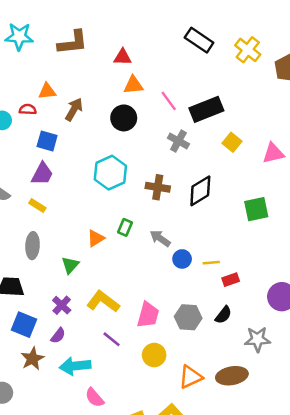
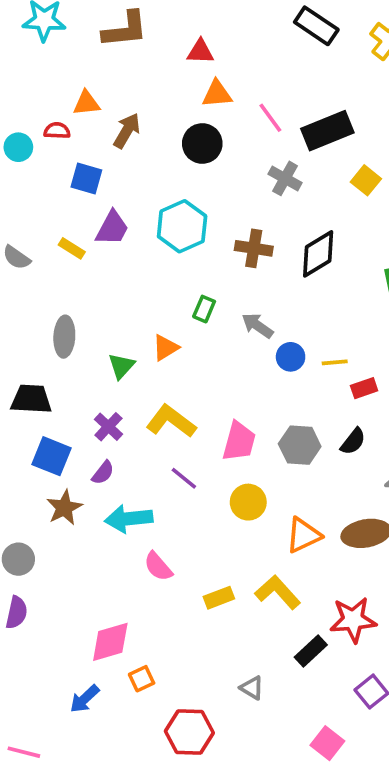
purple trapezoid: (42, 174) -> (112, 228), moved
yellow rectangle: (37, 205) -> (72, 248), moved
orange triangle: (96, 238) -> (165, 348), moved

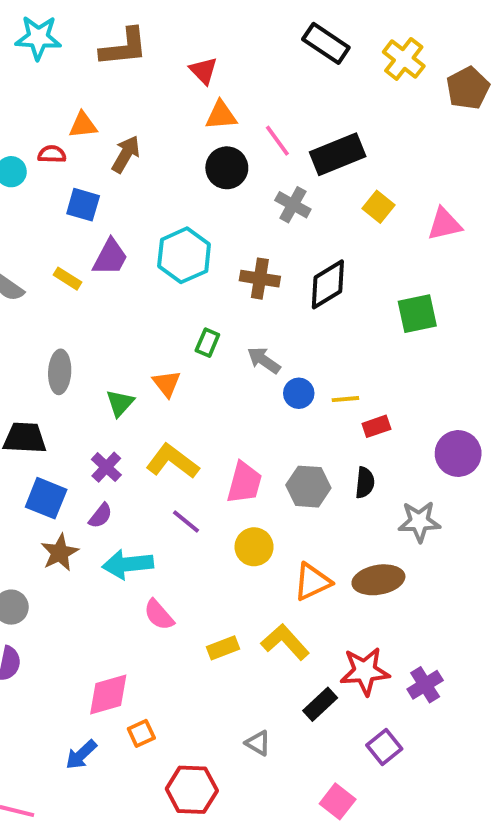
red triangle: (200, 52) -> (204, 71), turned 44
black circle: (202, 144) -> (227, 168), moved
orange triangle: (165, 348) -> (167, 384), turned -36
black semicircle: (353, 441) -> (365, 483), turned -32

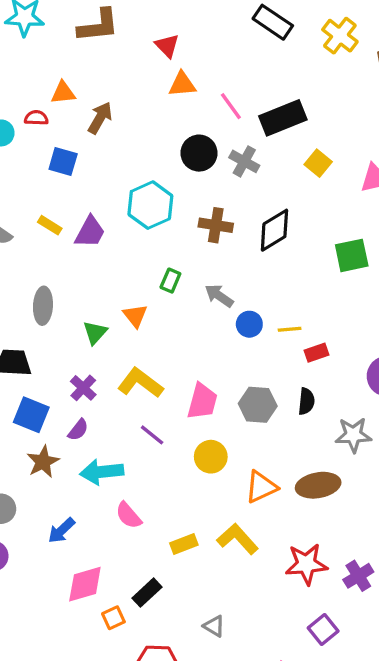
black circle: (227, 168) -> (199, 153), moved
purple trapezoid: (110, 257) -> (90, 232), moved
black rectangle: (320, 704) -> (147, 593), moved
blue arrow: (81, 755) -> (61, 531), moved

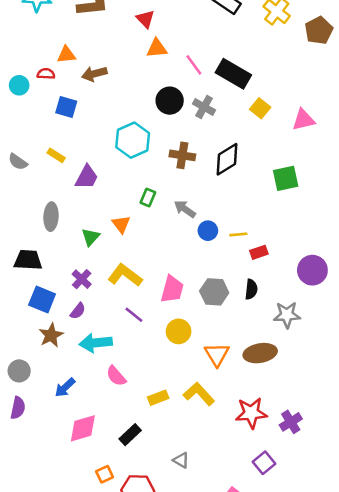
brown arrow: (100, 118) -> (94, 74), turned -135
black rectangle: (283, 118) -> (233, 74), turned 52
purple trapezoid: (90, 232) -> (87, 177), moved
orange triangle: (261, 487) -> (217, 354), turned -36
orange square: (113, 618) -> (105, 474), moved

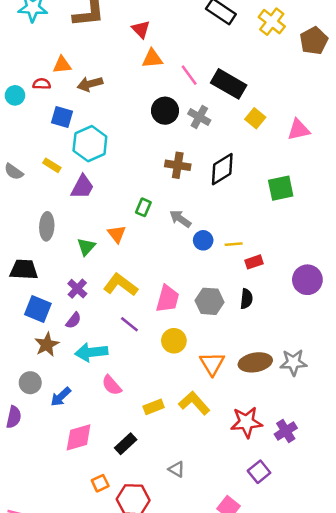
cyan hexagon: (133, 140) -> (90, 144), moved
gray star: (287, 315) -> (293, 362), moved
gray circle: (19, 371) -> (30, 383), moved

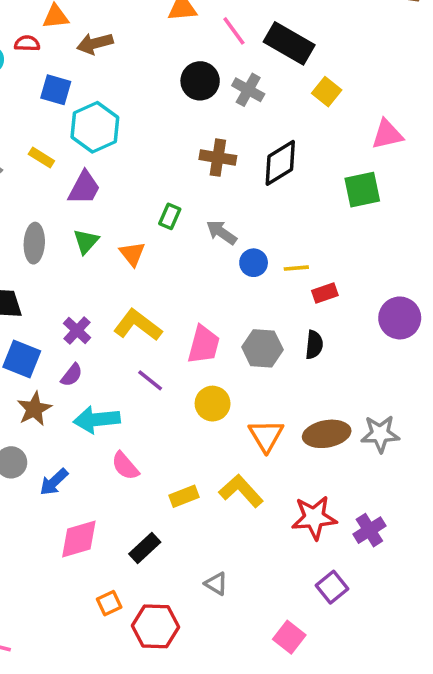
pink triangle: (298, 130) -> (387, 134), moved
green triangle: (86, 247) -> (86, 241), moved

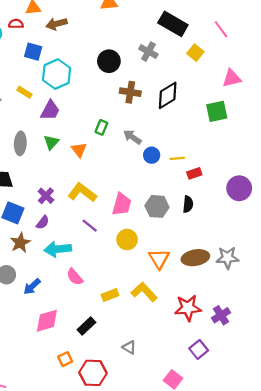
pink line: (234, 31) -> (221, 29), moved
black circle: (200, 81) -> (109, 61), moved

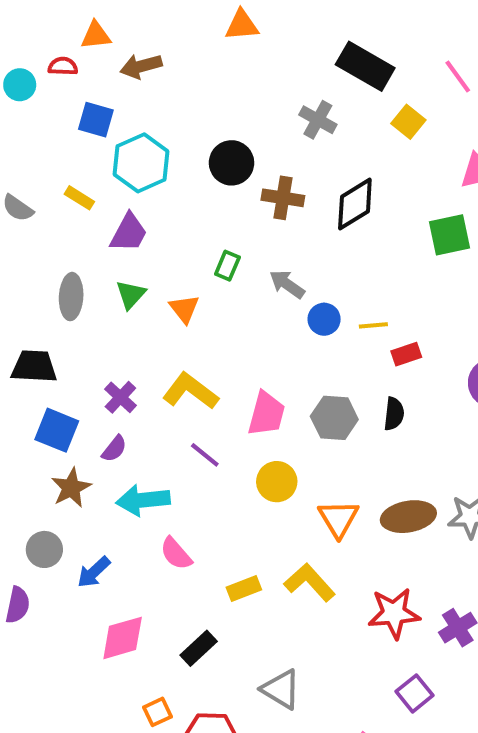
black circle: (109, 61) -> (232, 163), moved
gray triangle: (129, 347) -> (281, 689), size x1.5

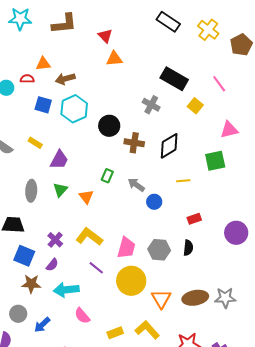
cyan hexagon: (141, 163) -> (74, 109), moved
yellow line: (373, 325) -> (183, 181), moved
yellow circle: (277, 482) -> (131, 281), size x1.5
brown star: (71, 488) -> (31, 284), turned 30

